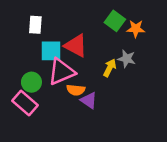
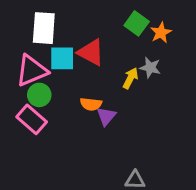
white rectangle: (35, 25) -> (44, 28), size x1.5
orange star: (136, 29) -> (161, 33), turned -30
pink triangle: (61, 72) -> (32, 71), moved
purple triangle: (89, 100) -> (106, 116), turned 36

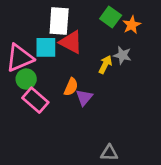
white rectangle: (44, 28) -> (59, 21), moved
orange semicircle: (91, 104) -> (71, 87), turned -72
pink rectangle: (32, 119) -> (35, 100), moved

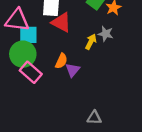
cyan square: (46, 47) -> (28, 35), moved
pink triangle: (20, 58) -> (17, 20), moved, turned 30
green circle: (26, 79) -> (23, 54), size x1.5

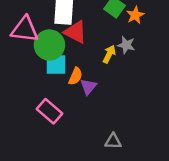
cyan square: (28, 35) -> (56, 65), moved
green circle: (23, 54) -> (49, 45), moved
pink rectangle: (31, 72) -> (49, 111), moved

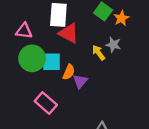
pink triangle: (25, 29) -> (24, 31), size x0.7
green circle: (49, 45) -> (32, 58), moved
yellow arrow: (109, 54) -> (98, 53), turned -63

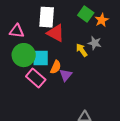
pink rectangle: (46, 103) -> (36, 78), moved

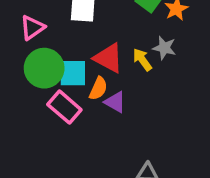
pink triangle: (17, 31) -> (32, 28), turned -42
red triangle: (56, 33) -> (108, 58), moved
purple triangle: (66, 75) -> (115, 102), turned -40

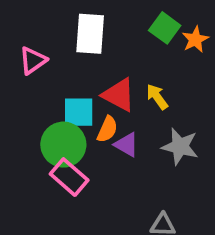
gray star: (164, 48) -> (180, 146), moved, size x1.4
green circle: (44, 68) -> (63, 145), moved
pink rectangle: (64, 107) -> (69, 177), moved

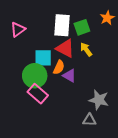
green square: (165, 28) -> (82, 27), moved, turned 35
white rectangle: (90, 34) -> (62, 25), moved
gray star: (180, 146) -> (99, 100), moved

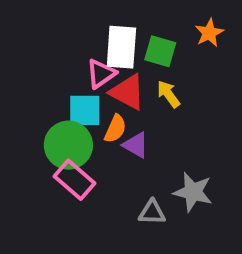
green square: (82, 27) -> (160, 51), turned 35
pink triangle: (18, 29) -> (101, 74), moved
gray triangle: (89, 120) -> (152, 212), moved

